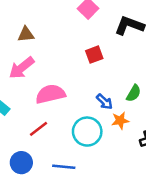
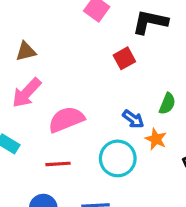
red square: (94, 55) -> (124, 58), moved
orange star: (120, 120) -> (156, 139), turned -30
red line: (38, 129) -> (58, 164), turned 42

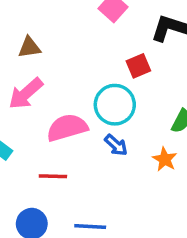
blue arrow: (133, 119) -> (116, 145), moved
cyan circle: (118, 158) -> (115, 105), moved

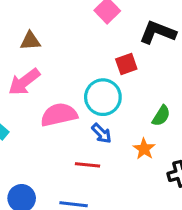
red line: (53, 176) -> (88, 165), moved

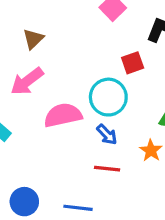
brown triangle: (30, 41) -> (33, 39), turned -40
red line: (88, 165) -> (107, 169), moved

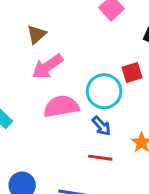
red square: (133, 63) -> (132, 73), moved
pink arrow: (27, 81) -> (47, 67), moved

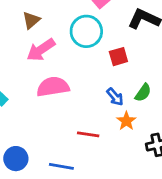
cyan circle: (104, 91) -> (86, 31), moved
blue arrow: (101, 126) -> (115, 97), moved

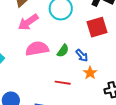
red square: (118, 57) -> (97, 27), moved, size x1.5
green semicircle: (143, 93) -> (63, 51), moved

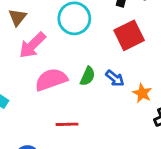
orange star: (90, 73) -> (142, 93), moved
red line: (63, 83) -> (67, 124), moved

